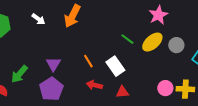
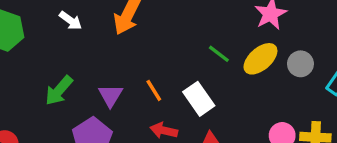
purple triangle: (53, 64) -> (111, 95), moved
green arrow: (19, 74) -> (59, 90), moved

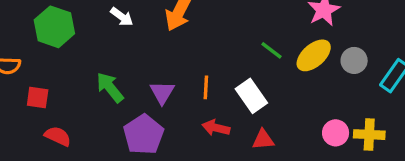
green arrow: (59, 90) -> (110, 87), turned 100
orange line: (154, 90) -> (206, 87), turned 35

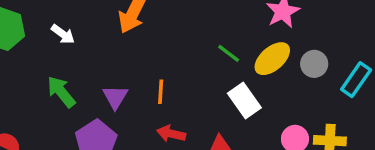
white arrow: (122, 17) -> (63, 34), moved
white rectangle: (251, 96) -> (244, 100), moved

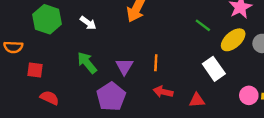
green line: (229, 53) -> (203, 25), moved

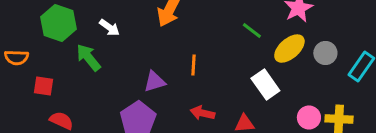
green arrow: (87, 63) -> (88, 58), moved
orange line: (156, 63) -> (193, 65), moved
purple triangle: (124, 66) -> (154, 81), turned 42

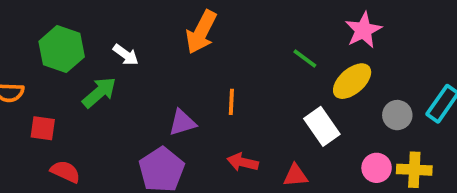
gray circle: (325, 53) -> (397, 115), moved
green arrow: (88, 58) -> (99, 92), turned 88

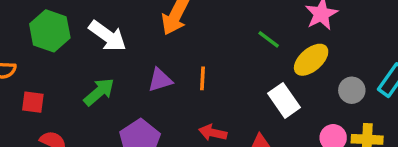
white arrow: (126, 55) -> (108, 36), size x1.6
green arrow: (99, 92) -> (99, 92), moved
purple triangle: (182, 123) -> (160, 80), moved

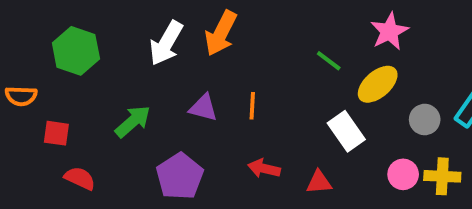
white arrow: (108, 36) -> (166, 43), moved, turned 84
purple triangle: (160, 80) -> (203, 108), turned 32

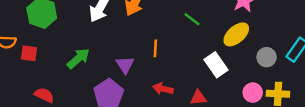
green line: (329, 61) -> (192, 19), moved
purple triangle: (203, 108) -> (125, 65), moved, turned 42
red square: (56, 133) -> (29, 53), moved

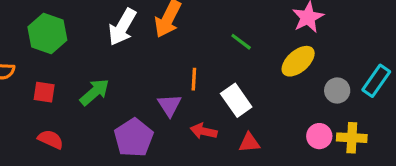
red square: (29, 53) -> (44, 92), moved
purple triangle: (125, 65) -> (169, 105), moved
white rectangle: (216, 65) -> (236, 100), moved

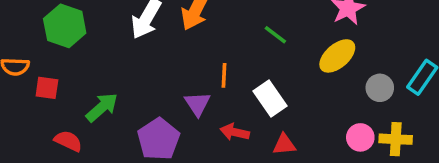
red square: (44, 92) -> (47, 88), moved
green arrow: (95, 92) -> (102, 107), moved

